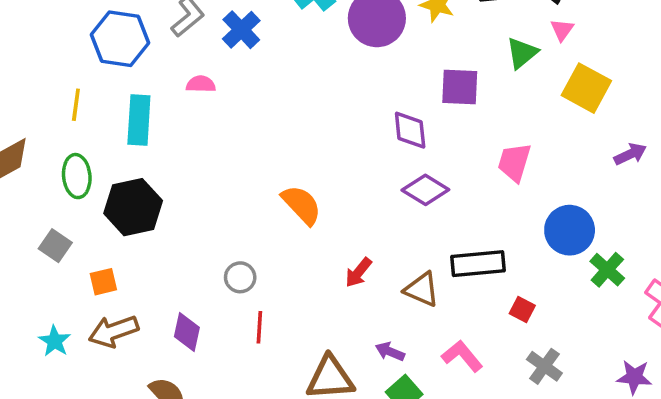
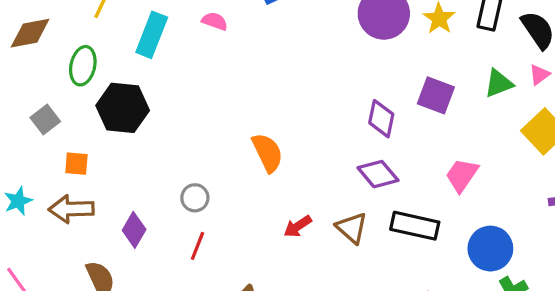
black rectangle: (478, 264) -> (415, 226), moved
brown triangle: (422, 289) -> (352, 228), moved

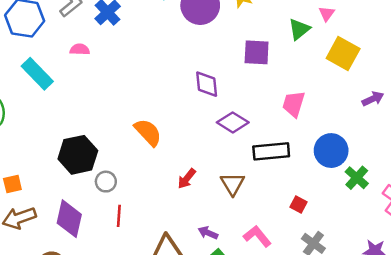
cyan rectangle: (152, 35) -> (37, 74), turned -48
black hexagon: (123, 108) -> (78, 155), moved
purple diamond: (381, 119) -> (207, 84), moved
brown triangle: (352, 228) -> (233, 184), moved, turned 35
purple diamond: (134, 230) -> (69, 219), size x1.4

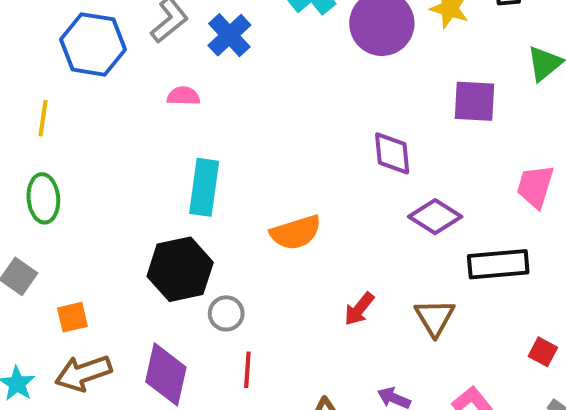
cyan rectangle: (37, 74) -> (204, 187), moved, turned 52
orange semicircle: (148, 132) -> (296, 233), turned 116

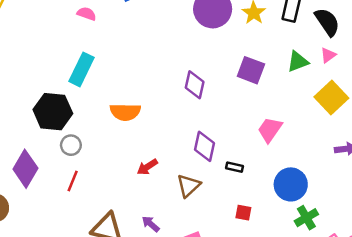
purple diamond: (435, 217) -> (205, 146), moved, turned 52
black rectangle: (498, 264) -> (235, 167), size x0.5
red square: (543, 352) -> (243, 213), moved, turned -35

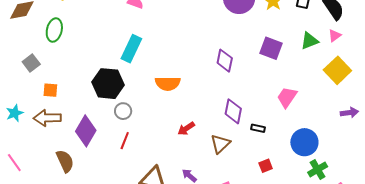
red square: (243, 213) -> (266, 166), turned -32

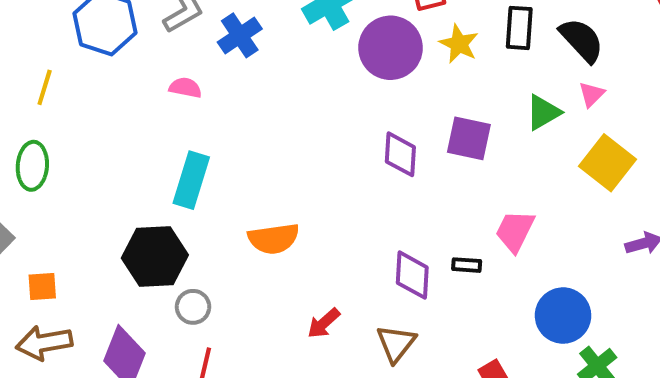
purple diamond: (225, 61) -> (400, 154), moved
black rectangle: (258, 128) -> (467, 265), moved

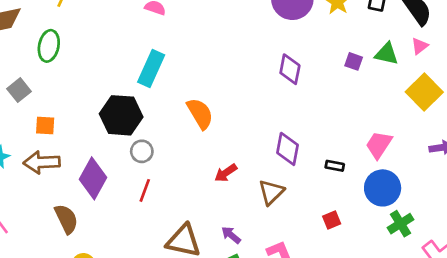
green triangle: (543, 112) -> (387, 54), turned 35
purple square: (469, 138) -> (354, 61), moved, size x0.6
pink trapezoid: (515, 231) -> (379, 145), moved
orange semicircle: (274, 239) -> (200, 114), turned -120
black rectangle: (467, 265) -> (335, 166), moved

